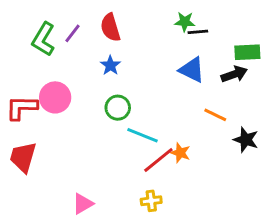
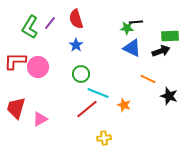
green star: (185, 22) -> (127, 28), moved
red L-shape: (22, 108) -> (15, 61), moved
red line: (158, 160) -> (87, 109), moved
pink triangle: (83, 204) -> (40, 119), moved

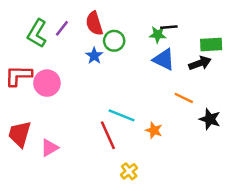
green circle: (81, 74) -> (114, 41), moved
red line: (87, 109) -> (108, 135), turned -75
yellow cross: (104, 138) -> (129, 171), turned -32

